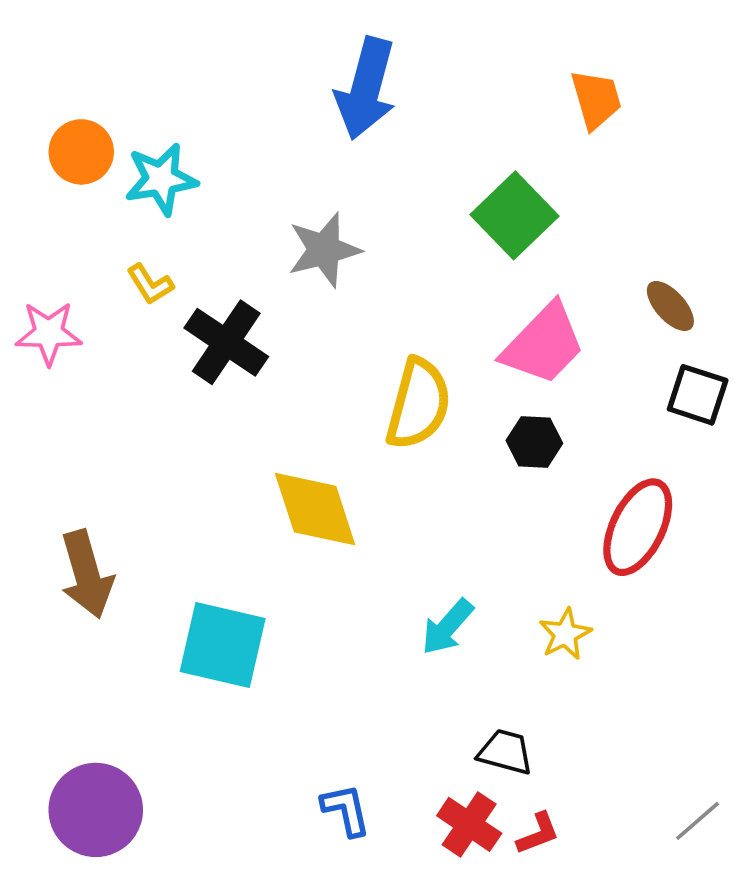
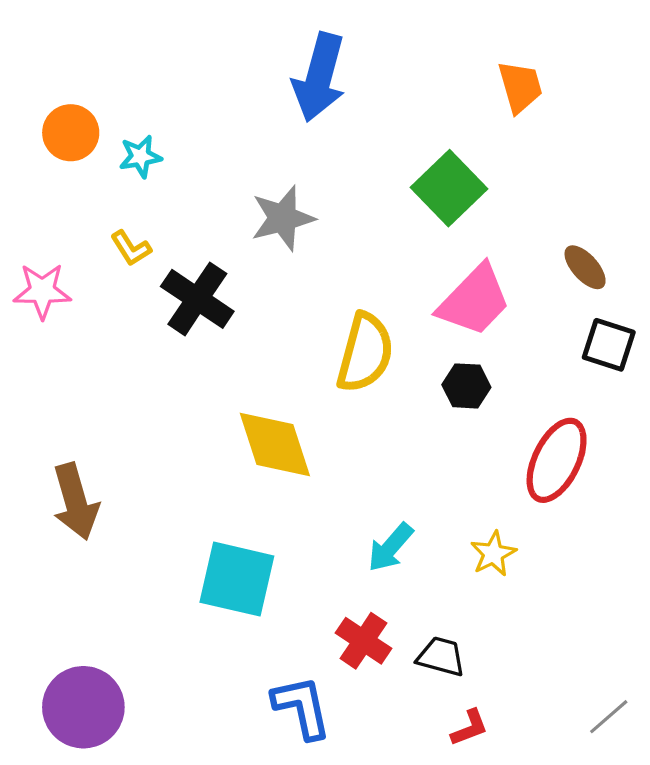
cyan star: (161, 179) -> (140, 156), size x0.7
cyan square: (223, 645) -> (237, 579), moved
blue L-shape: (346, 810) -> (302, 707), size x1.4
red cross: (469, 824) -> (363, 641), moved

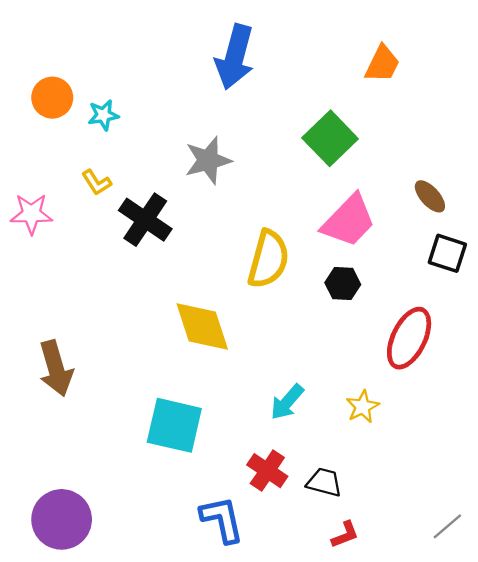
orange trapezoid: (520, 87) -> (382, 64), turned 42

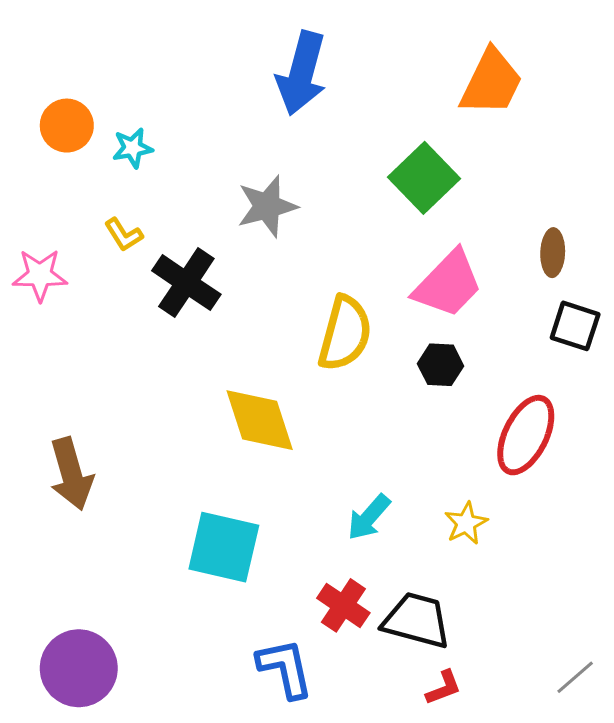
orange trapezoid: (382, 64) -> (491, 82), size x1.4
brown ellipse: (430, 196) -> (553, 253), turned 44
black trapezoid: (324, 482) -> (417, 620), size x1.5

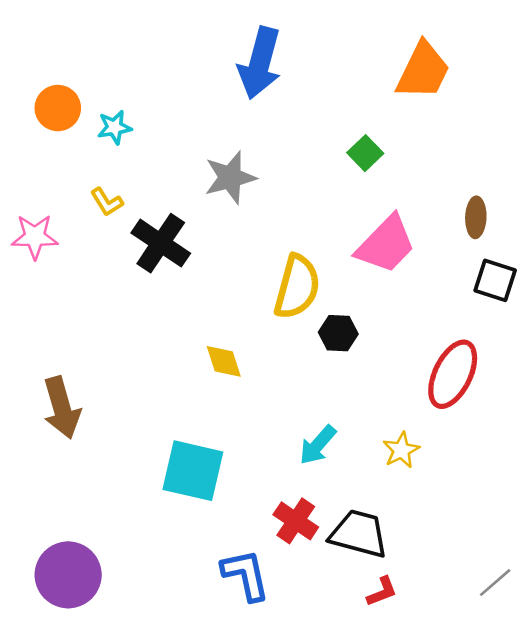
green square: (424, 178) -> (365, 153), size x0.6
black hexagon: (441, 365) -> (338, 333), moved
yellow diamond: (260, 420) -> (224, 361), size x0.6

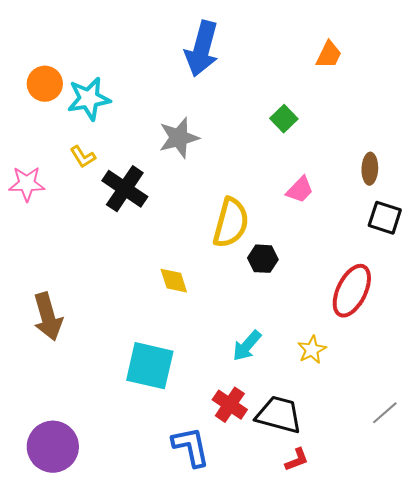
orange trapezoid: (423, 71) -> (329, 55), size x0.6
cyan star: (114, 127) -> (89, 99), size x1.6
pink trapezoid: (386, 244) -> (300, 190), size x0.6
gray line: (495, 583) -> (385, 413), moved

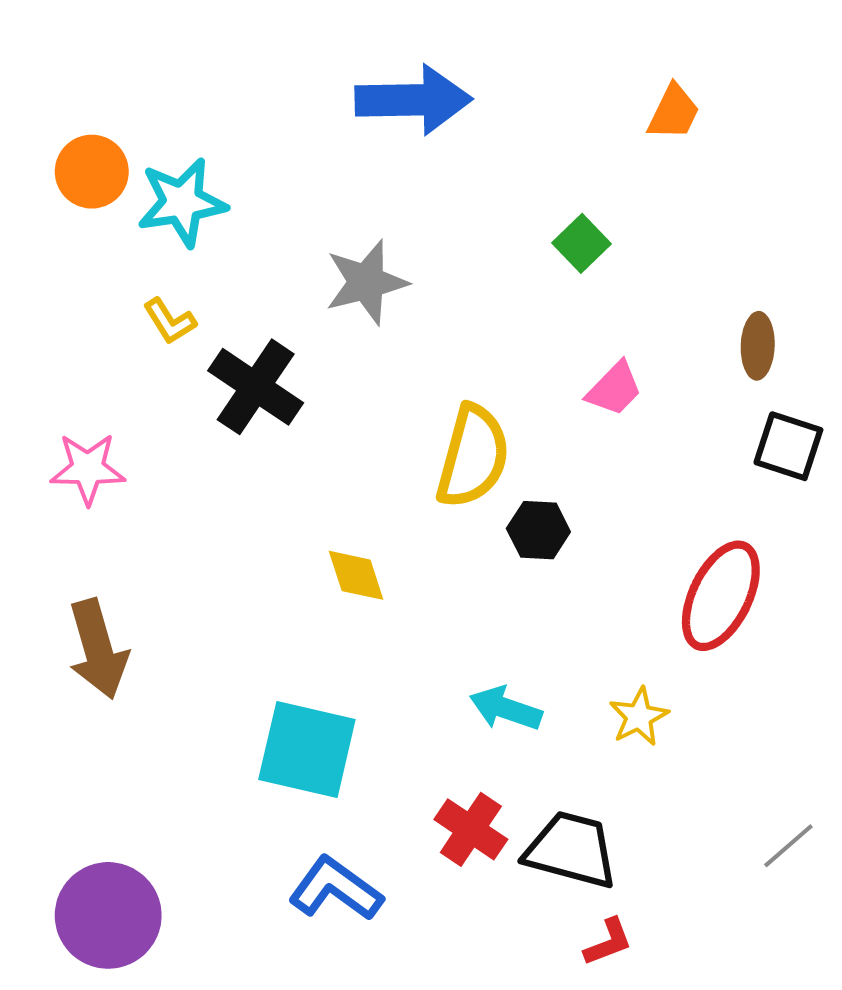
blue arrow: (202, 49) -> (413, 100), turned -106
pink star: (27, 184) -> (88, 469), moved
cyan arrow: (247, 346) -> (506, 708), turned 68
blue L-shape: (191, 447) -> (336, 889), moved, turned -42

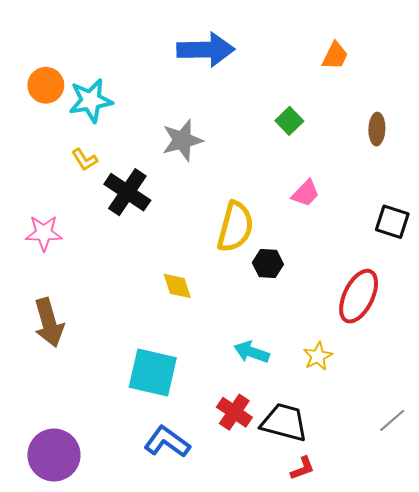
brown ellipse: (758, 346) -> (377, 129), moved

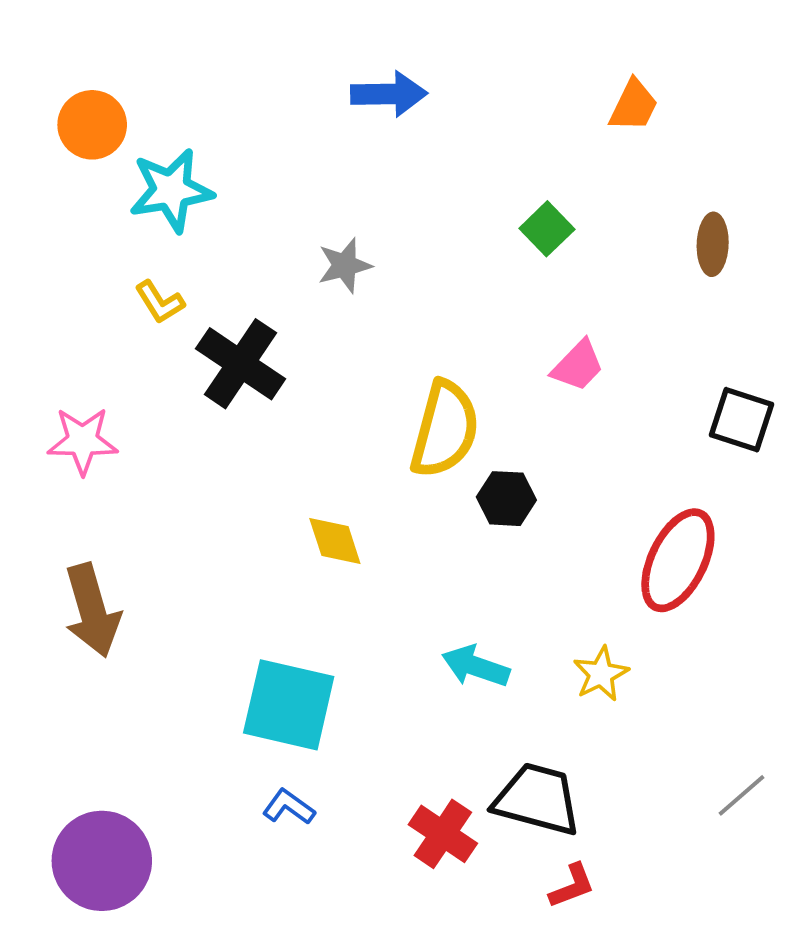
blue arrow: (206, 50) -> (389, 94), size x0.7
orange circle: (46, 85) -> (92, 125), moved
gray star: (182, 140) -> (345, 265), size x0.7
red cross: (234, 412) -> (443, 834), moved
blue L-shape: (167, 442) -> (289, 807), moved, size x0.6

